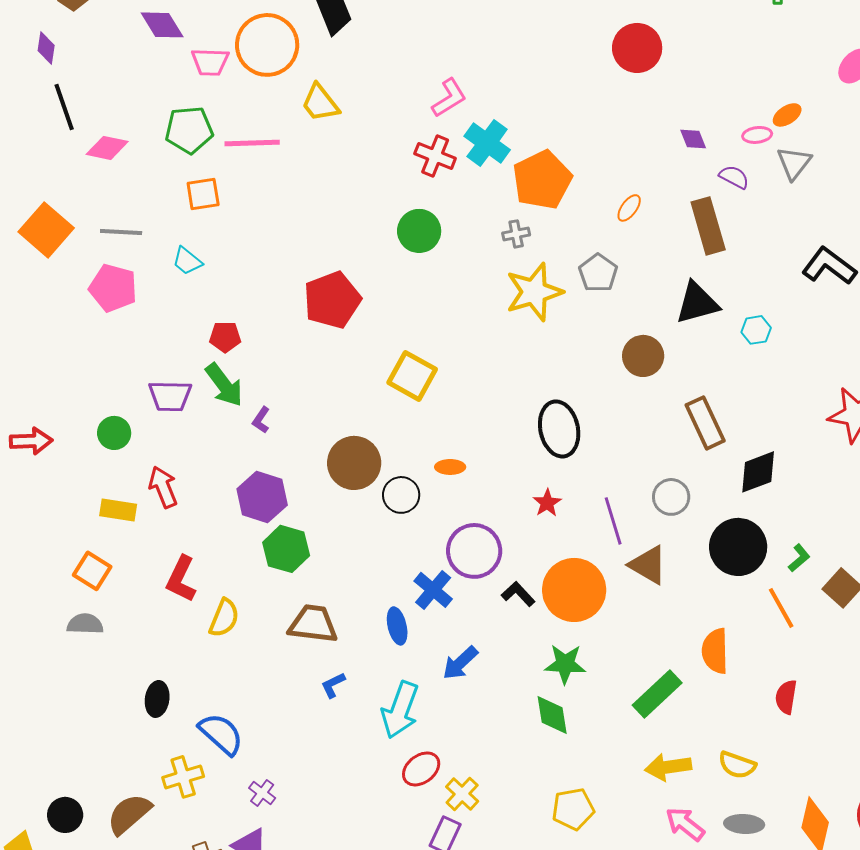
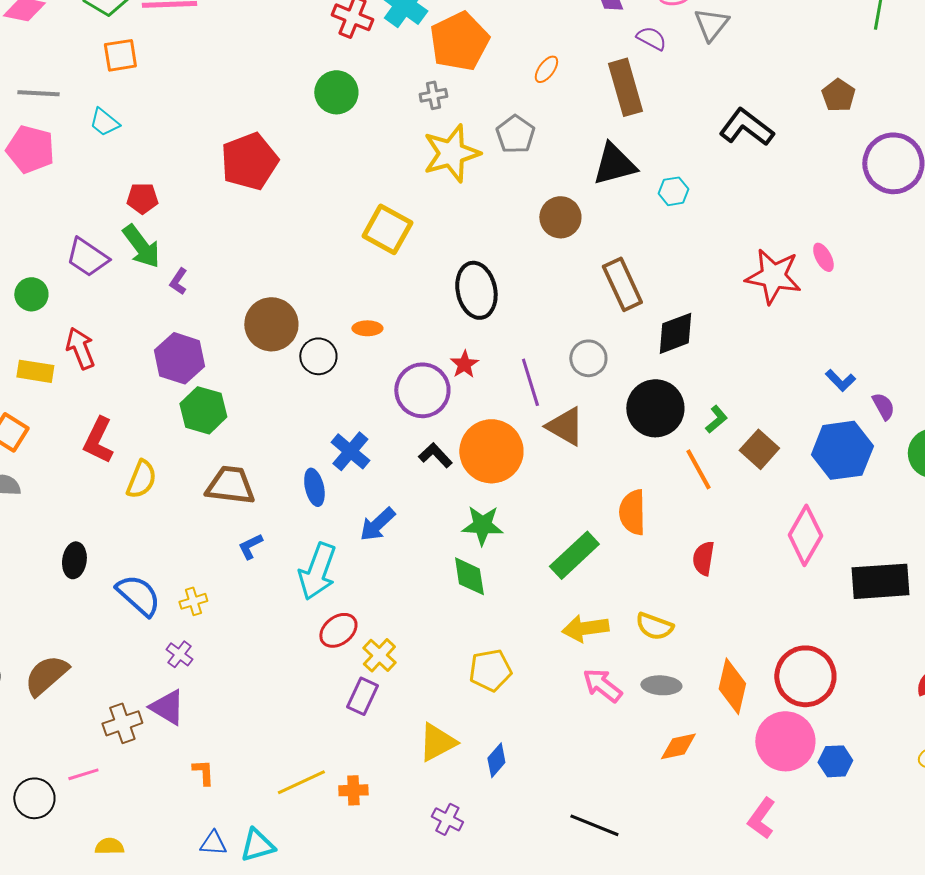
yellow square: (412, 376) -> (387, 229), moved
purple trapezoid: (170, 396) -> (87, 257), turned 33
purple circle: (474, 551) -> (422, 390), moved
yellow cross: (183, 777) -> (193, 601), moved, size x0.7

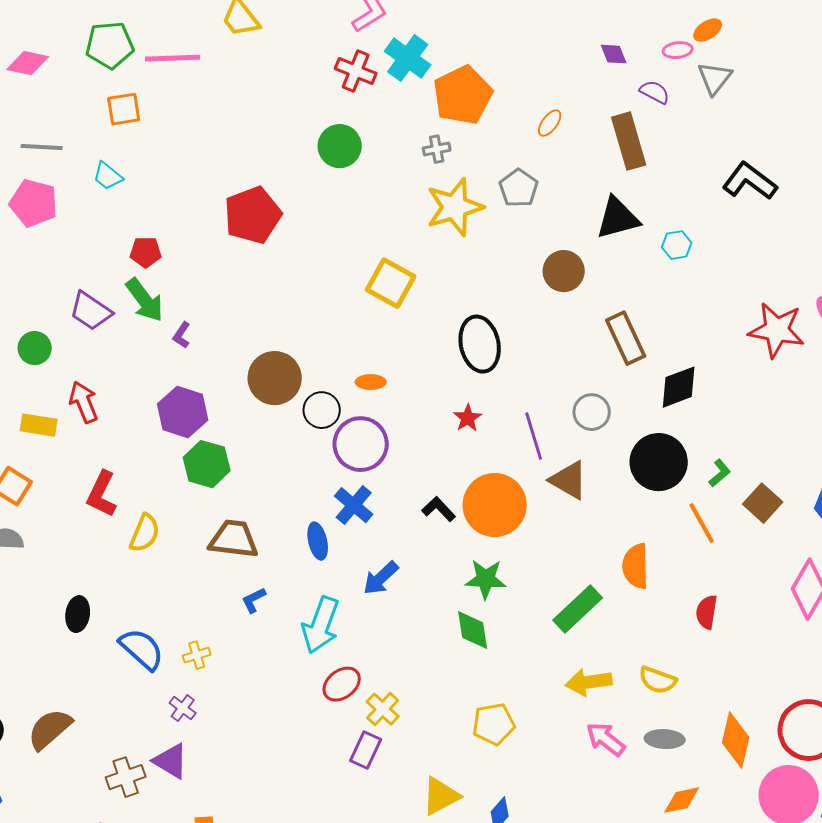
purple circle: (422, 390) -> (361, 444), moved

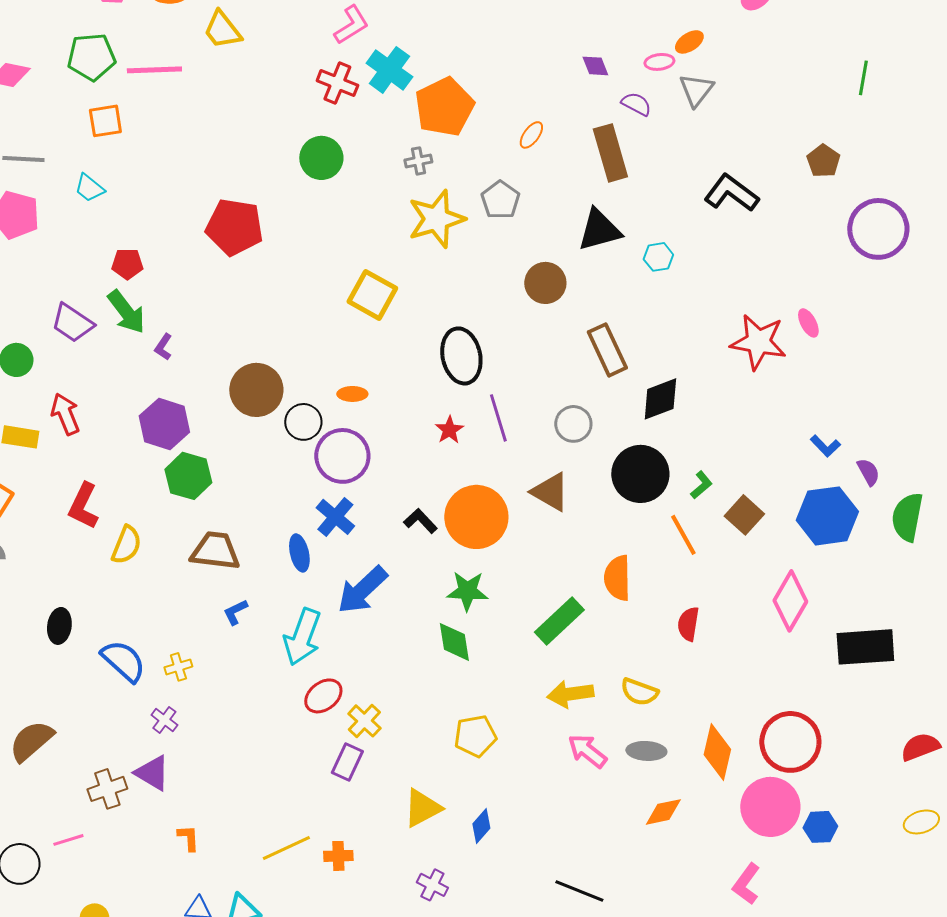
red pentagon: (253, 215) -> (234, 227), turned 30
purple line: (534, 436) -> (498, 418), moved
blue arrow: (381, 578) -> (362, 590), size x1.4

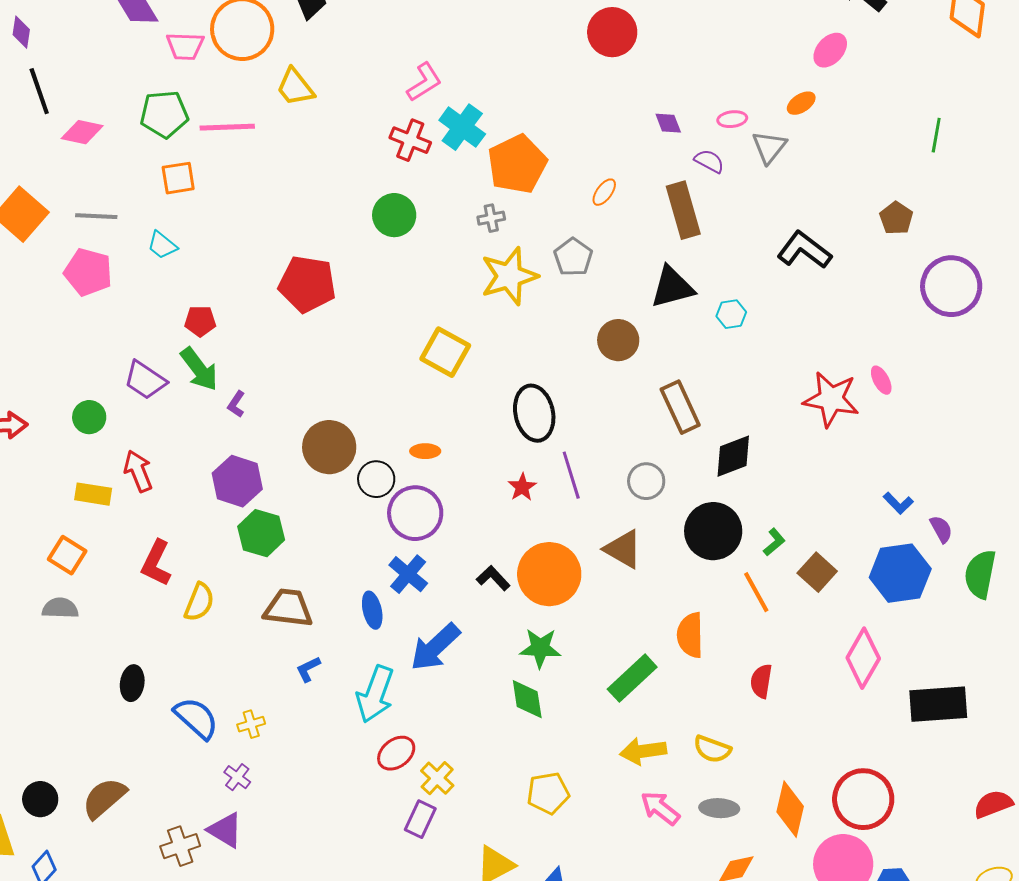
orange ellipse: (689, 42) -> (801, 103), moved

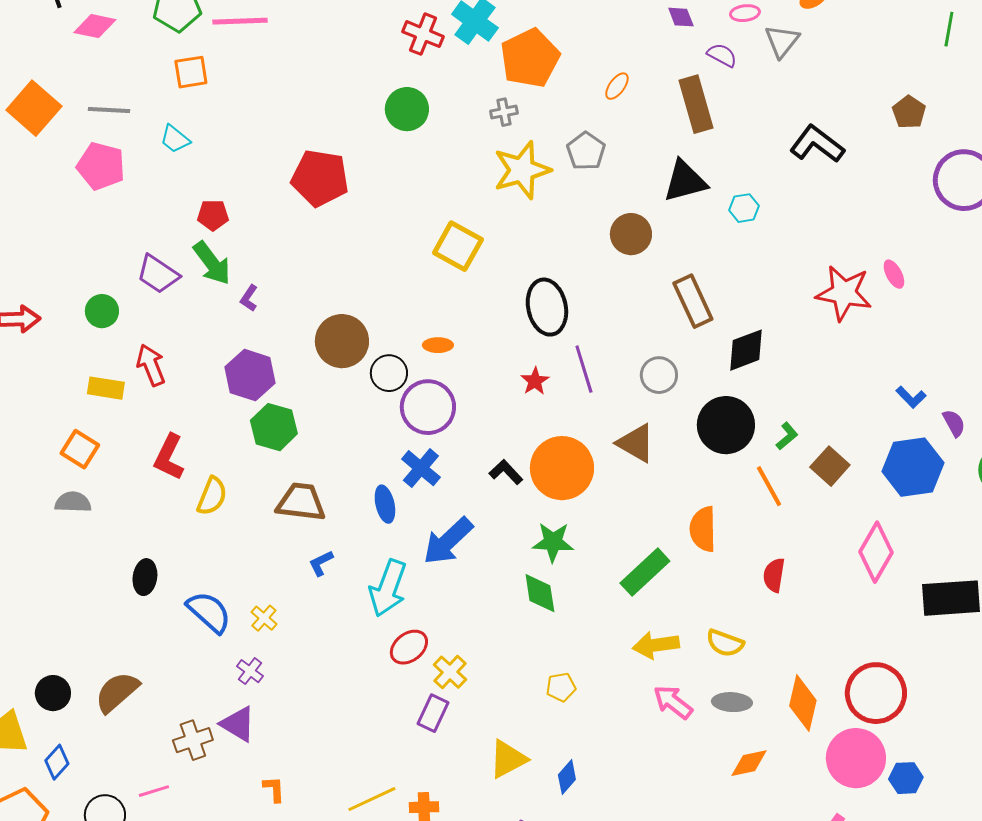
yellow cross: (251, 724) -> (264, 618), turned -32
yellow pentagon: (548, 793) -> (561, 687), size x0.7

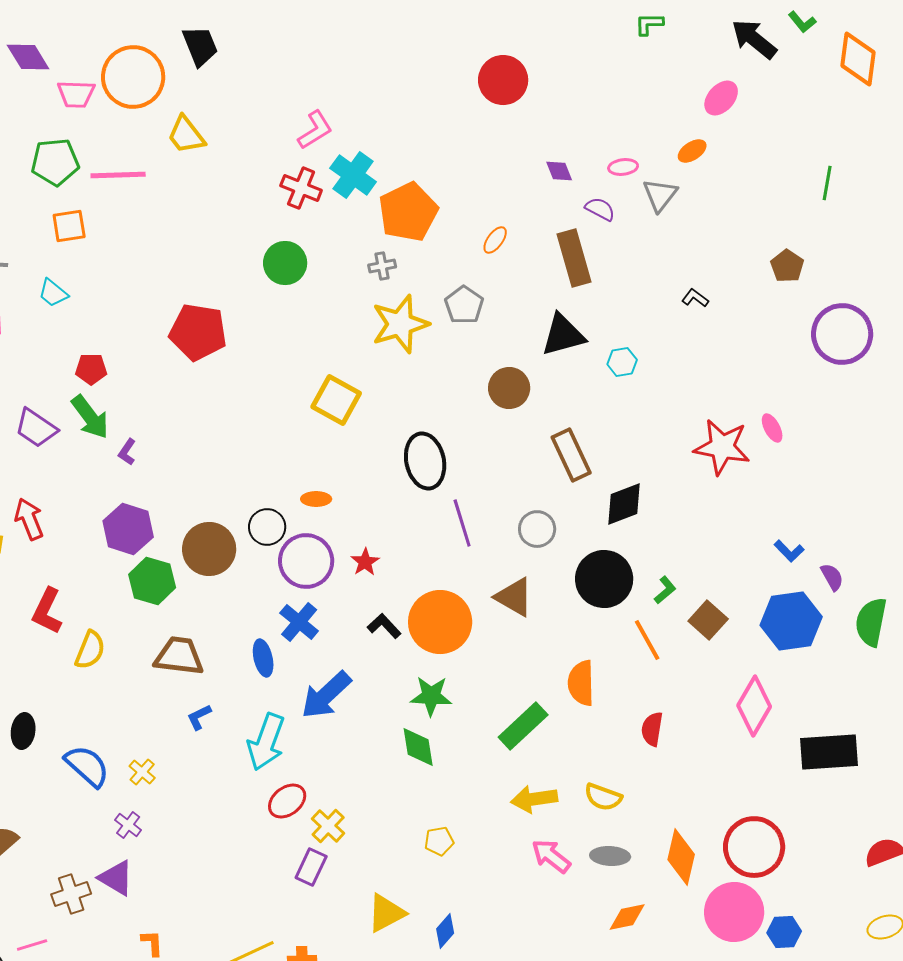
black L-shape: (817, 144) -> (695, 298), size x0.5
brown circle: (342, 341) -> (209, 549), moved
red star: (535, 381) -> (365, 562), moved

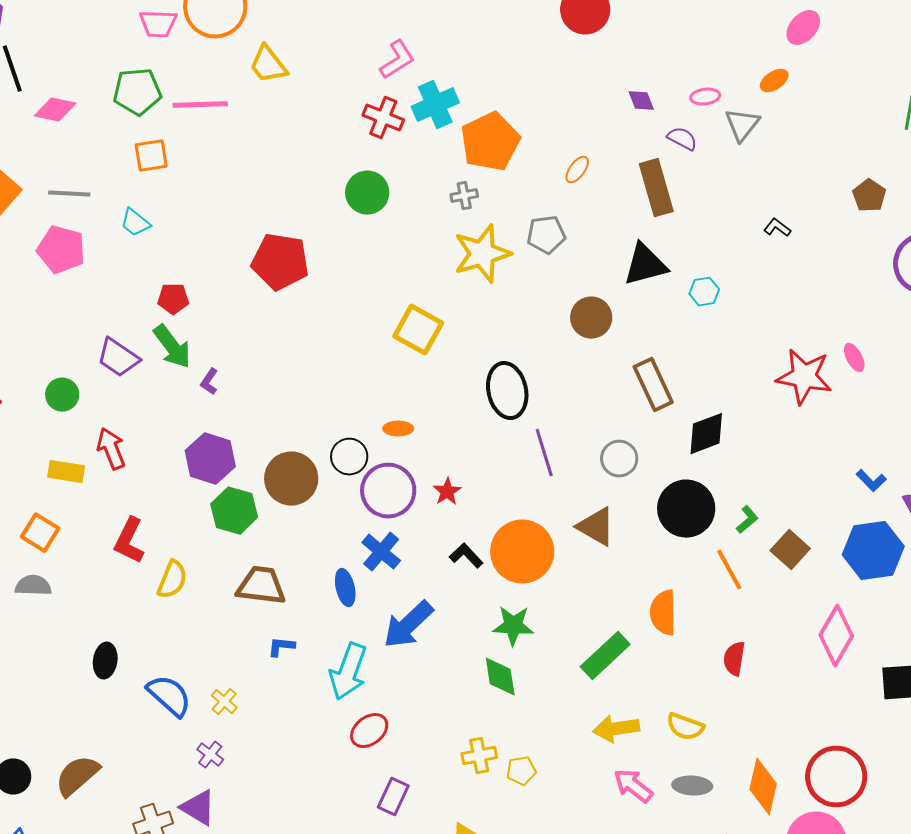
cyan cross: (353, 175) -> (435, 105), turned 30
gray pentagon: (464, 305) -> (546, 235), turned 30
blue L-shape: (199, 717) -> (281, 647), turned 32
yellow cross: (328, 826) -> (479, 756), moved, turned 36

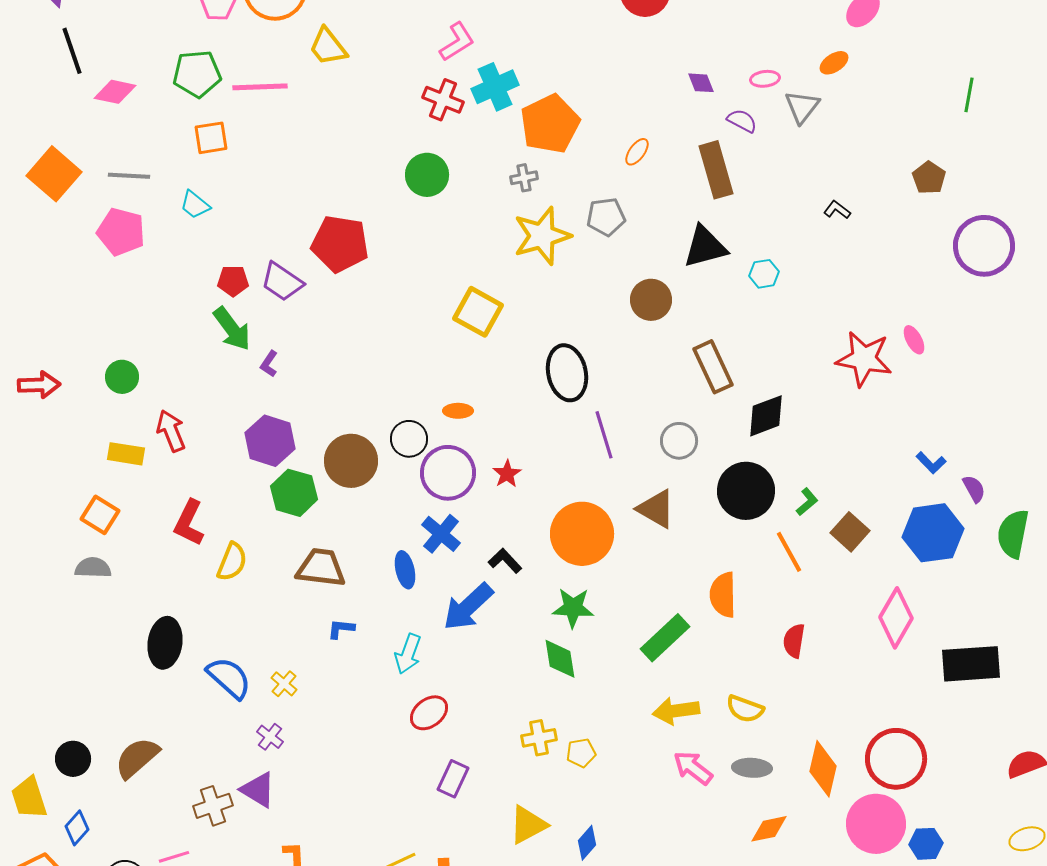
purple trapezoid: (118, 358) -> (282, 282), moved
black L-shape: (466, 556) -> (505, 561), moved
black ellipse: (105, 661) -> (165, 643), size x1.4
cyan arrow: (348, 672) -> (408, 654), size x0.7

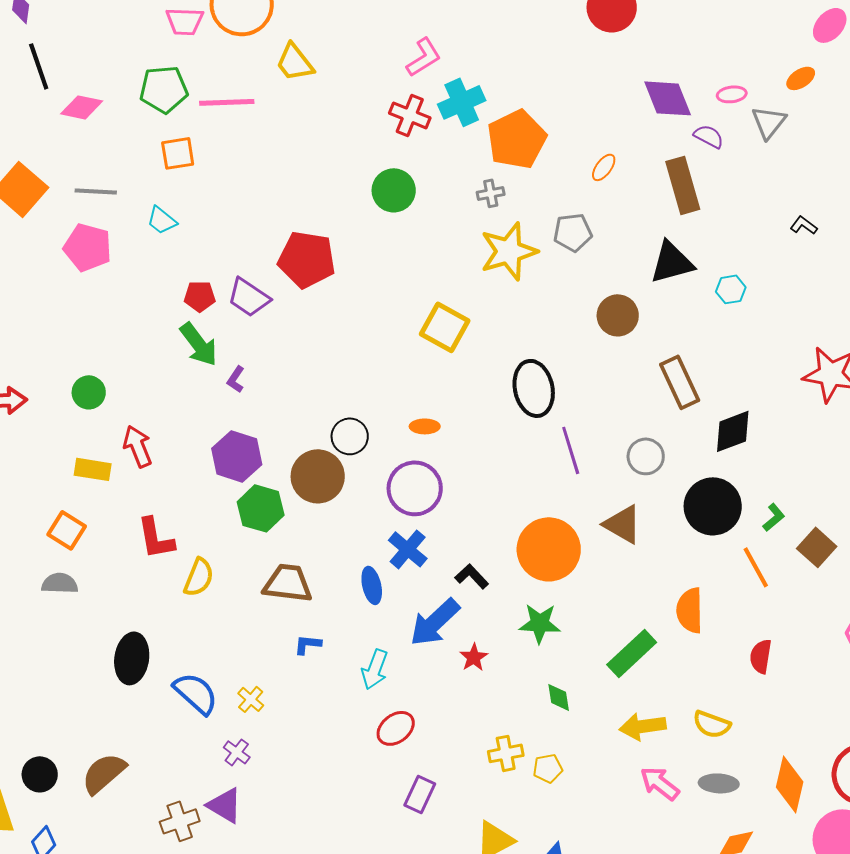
purple diamond: (701, 83) -> (668, 98), size x1.8
black circle: (409, 439) -> (350, 436), moved
red star: (507, 474) -> (474, 657), moved
red L-shape: (189, 523) -> (156, 538), turned -36
green diamond: (560, 659) -> (559, 697), moved, size x0.7

